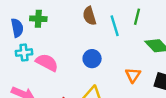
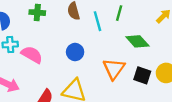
green cross: (38, 19) -> (37, 13), moved
orange triangle: (133, 75) -> (114, 69), size x1.5

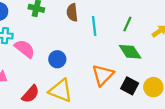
green line: (119, 13) -> (127, 24), moved
blue circle: (75, 52) -> (57, 59), moved

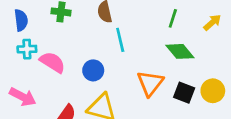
cyan line: (94, 26) -> (120, 40), moved

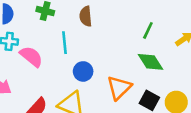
cyan line: (120, 40) -> (65, 43), moved
blue circle: (93, 70) -> (83, 71), moved

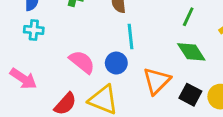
cyan line: (65, 43) -> (130, 36), moved
pink semicircle: (31, 57) -> (82, 62), moved

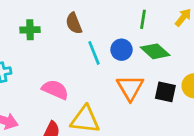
blue circle: (116, 63) -> (122, 50), moved

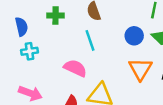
cyan line: (94, 53) -> (90, 40), moved

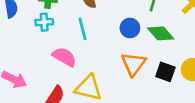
cyan cross: (29, 51) -> (44, 22), moved

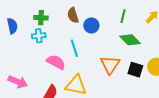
blue circle: (130, 28) -> (91, 25), moved
cyan line: (83, 29) -> (74, 48), moved

